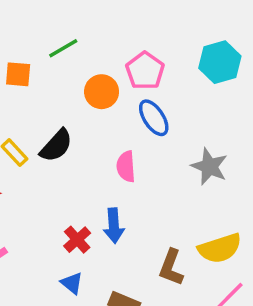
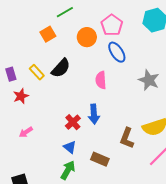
orange square: (18, 74) -> (48, 34), moved, turned -35

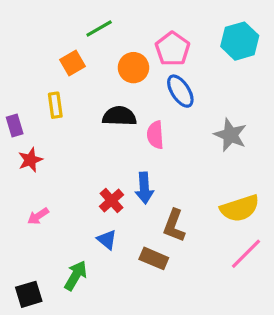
black semicircle: (61, 68) -> (119, 116), moved, turned -130
yellow rectangle: (37, 72) -> (55, 105), moved, turned 35
brown L-shape: (127, 138) -> (174, 226), moved
green arrow: (68, 170) -> (76, 276), moved

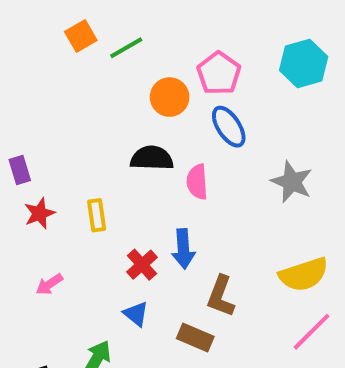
orange square: (72, 63) -> (81, 36), moved
yellow rectangle: (55, 105) -> (97, 215), moved

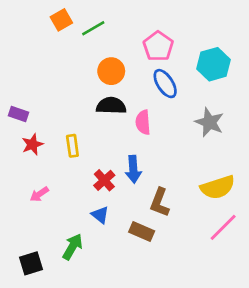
cyan hexagon: (304, 64) -> (214, 64), moved
orange circle: (170, 97) -> (111, 71), moved
purple rectangle: (20, 170) -> (19, 114), turned -54

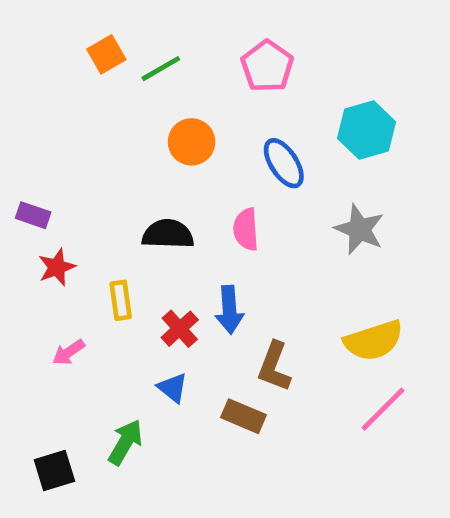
pink pentagon: (158, 46) -> (267, 66), moved
black semicircle: (111, 106) -> (168, 234), moved
yellow rectangle: (72, 146) -> (121, 300), moved

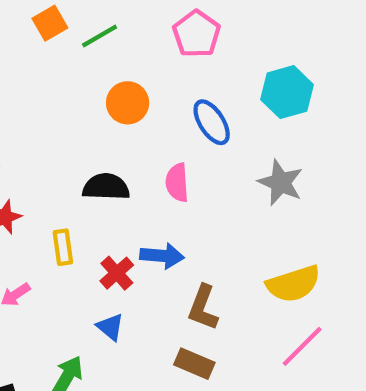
blue arrow: (229, 310) -> (162, 256), turned -81
brown rectangle: (244, 416) -> (194, 364), moved

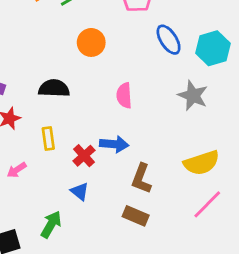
cyan hexagon: (287, 92) -> (213, 48), moved
blue ellipse: (212, 122) -> (169, 40), moved
black semicircle: (106, 187) -> (54, 88), moved

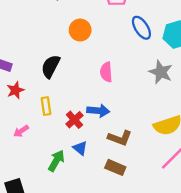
black semicircle: (54, 88) -> (51, 66), turned -65
brown L-shape: (141, 179) -> (120, 138), turned -90
blue triangle: (80, 191) -> (80, 148), moved
green arrow: (51, 224) -> (56, 161), moved

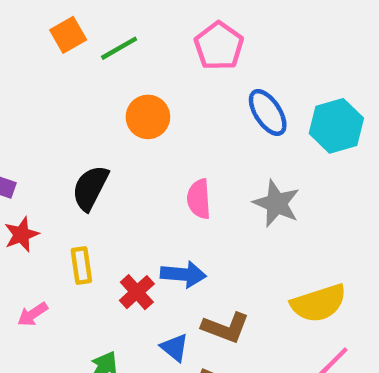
gray star: (161, 72) -> (277, 203), moved
blue triangle: (80, 148) -> (175, 348), moved

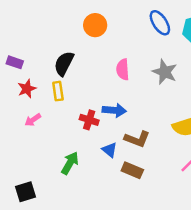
yellow rectangle: (81, 265) -> (58, 91), moved
red cross: (137, 292) -> (89, 120), turned -30
pink arrow: (33, 314) -> (33, 120), moved

